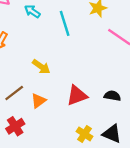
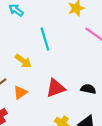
cyan line: (65, 23) -> (45, 39), moved

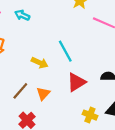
cyan line: (45, 39) -> (65, 51), moved

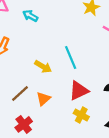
yellow cross: (90, 115) -> (81, 115), moved

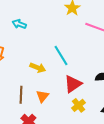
brown line: (20, 93) -> (21, 95), turned -36
yellow cross: (81, 115) -> (78, 105), turned 32

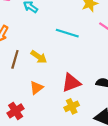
cyan line: (61, 56) -> (67, 33), moved, turned -55
brown line: (21, 95) -> (15, 59), moved

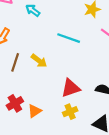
orange triangle: (36, 88) -> (35, 111), moved
red cross: (16, 111) -> (15, 103), moved

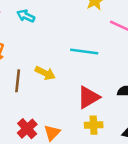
cyan line: (69, 38) -> (84, 52), moved
yellow cross: (70, 112) -> (94, 125), turned 32

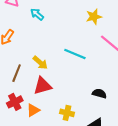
brown line: (18, 81) -> (17, 73), moved
red triangle: (88, 97) -> (42, 86), moved

